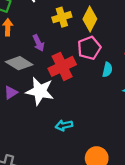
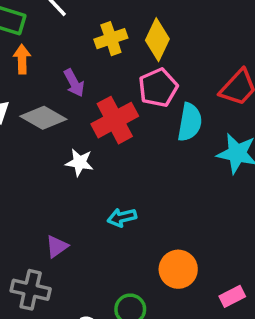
cyan semicircle: (107, 70) -> (190, 122), size x1.5
white star: (40, 91) -> (79, 162), size x0.6
purple triangle: (11, 93) -> (57, 246), moved

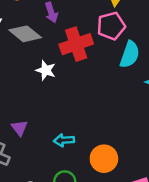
cyan arrow: (122, 217) -> (64, 140), moved
purple triangle: (57, 246) -> (20, 128), turned -42

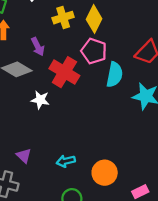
pink pentagon: (111, 26) -> (94, 51), turned -30
red cross: (76, 44) -> (64, 72), turned -32

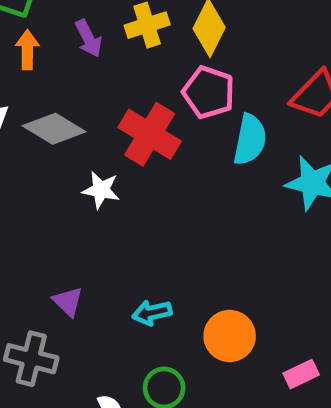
purple arrow: (38, 47) -> (88, 38), moved

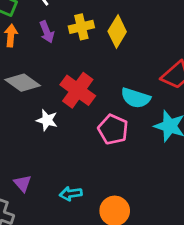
pink pentagon: (209, 92) -> (113, 129), moved
cyan semicircle: (250, 140) -> (136, 98), turned 92

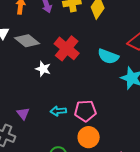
pink pentagon: (113, 129) -> (85, 111), moved, turned -30
cyan arrow: (71, 194) -> (58, 111), moved

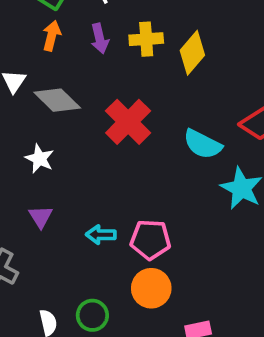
white star: (43, 69) -> (39, 159), moved
purple triangle: (23, 114) -> (41, 217), moved

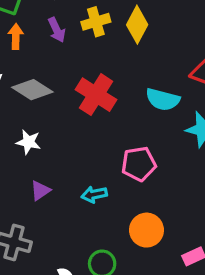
purple triangle: (41, 217) -> (40, 191), turned 40
pink pentagon: (150, 240) -> (139, 164), moved

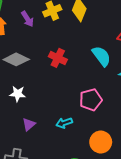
red cross: (96, 95) -> (58, 58), size x0.7
cyan semicircle: (163, 99) -> (101, 56), turned -135

